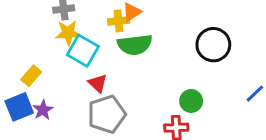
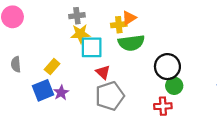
black circle: (213, 45) -> (167, 67), moved
cyan square: (83, 51) -> (92, 47), turned -30

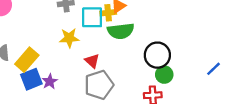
yellow star: (80, 34) -> (69, 38), moved
cyan square: (92, 47) -> (92, 17), moved
yellow rectangle: (52, 67) -> (27, 60), moved, size x1.5

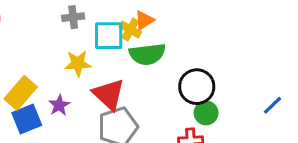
yellow cross: (108, 13) -> (130, 29), turned 35
red triangle: (92, 61) -> (109, 94), size x1.6
purple star: (50, 81) -> (59, 105), moved

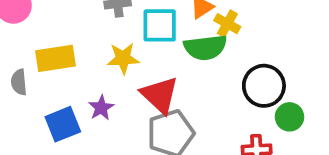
yellow cross: (130, 29) -> (227, 24), moved
yellow rectangle: (21, 93) -> (55, 58), moved, turned 40
green circle: (206, 113) -> (290, 117), moved

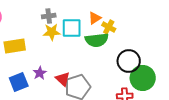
yellow star: (123, 58) -> (52, 32), moved
red triangle: (160, 95) -> (63, 79), moved, size x0.7
green circle: (290, 117) -> (143, 78), size x1.6

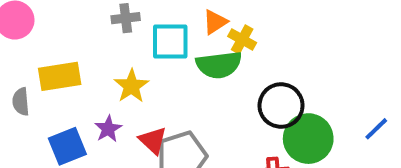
yellow star: (52, 32) -> (131, 86), moved, turned -30

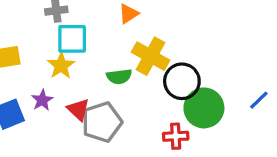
yellow cross: (242, 39) -> (151, 56), moved, size x1.6
cyan square: (170, 41) -> (72, 39), moved
green semicircle: (219, 65) -> (119, 77), moved, size x0.7

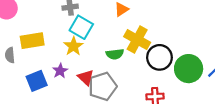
cyan square: (72, 39) -> (81, 27), turned 30
green circle: (204, 108) -> (189, 69), moved

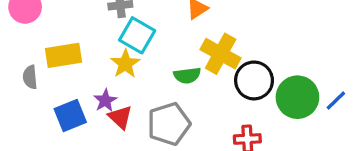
red triangle: (86, 77) -> (120, 117), moved

